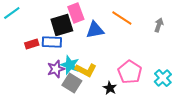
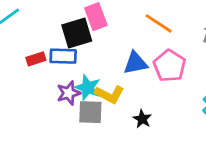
blue triangle: (95, 30) -> (135, 63), moved
pink pentagon: (130, 72) -> (170, 66), moved
gray square: (72, 83) -> (90, 112), turned -30

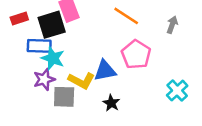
red rectangle: (36, 59) -> (19, 18), moved
blue triangle: (135, 63) -> (105, 71), moved
cyan star: (88, 88) -> (53, 58), moved

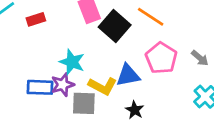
black square: (52, 25) -> (115, 26), moved, turned -32
gray arrow: (172, 25) -> (200, 58), moved, turned 112
blue rectangle: (39, 46) -> (40, 87), moved

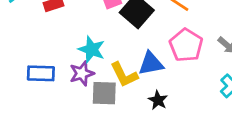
yellow L-shape: (103, 86) -> (124, 75), turned 36
blue rectangle: (40, 87) -> (41, 73), moved

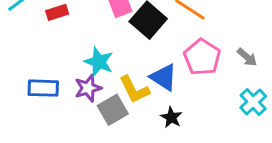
blue triangle: (151, 64) -> (164, 77), turned 44
gray square: (104, 93) -> (113, 110), turned -32

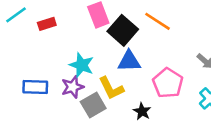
pink pentagon: (202, 57) -> (168, 83), moved
blue triangle: (164, 77) -> (129, 61), moved, turned -35

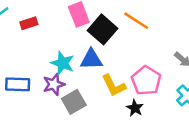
blue triangle: (129, 61) -> (91, 59), moved
yellow L-shape: (111, 88) -> (114, 86), moved
black star: (142, 111) -> (135, 108), moved

